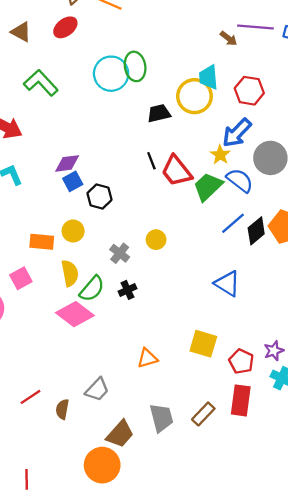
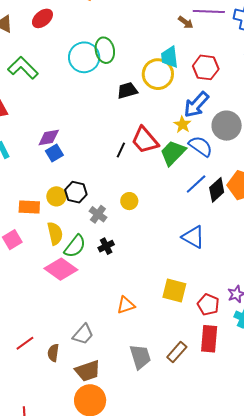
black line: (151, 161) -> (121, 150), moved, turned 49
black hexagon: (100, 196) -> (76, 192), moved
brown trapezoid: (120, 434) -> (88, 371), moved, turned 32

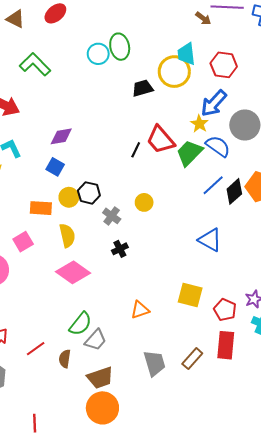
cyan circle: (84, 57) -> (98, 54), size x0.7
blue square: (54, 153) -> (55, 167), moved, turned -30
green semicircle: (75, 246) -> (80, 324), moved

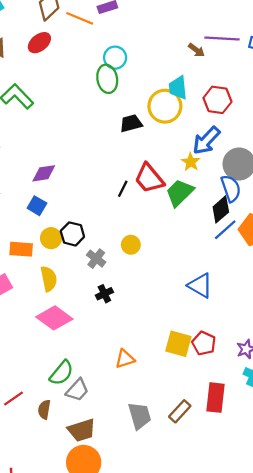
cyan circle: (98, 54) -> (115, 58), moved
blue semicircle: (218, 146) -> (231, 188), moved, turned 35
blue line: (213, 185) -> (225, 230), moved
black diamond: (234, 191) -> (221, 209), moved
red pentagon: (225, 310) -> (204, 343), moved

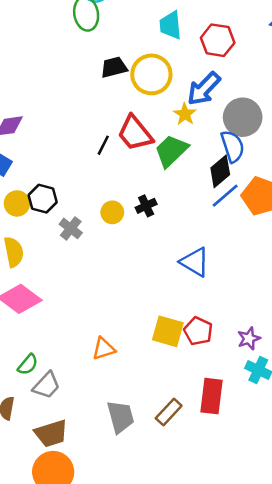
yellow circle: (165, 106) -> (151, 74), moved
black cross: (104, 294) -> (146, 206), moved
green semicircle: (62, 373) -> (28, 365), size x0.7

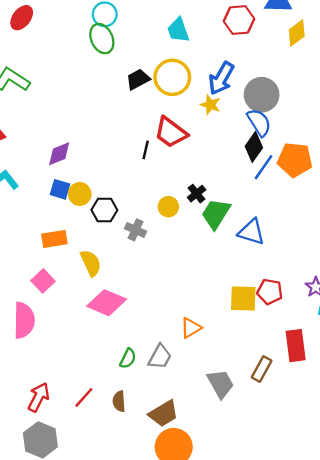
red hexagon: (218, 40) -> (239, 20), moved
green trapezoid: (171, 151) -> (216, 214), moved
yellow circle: (17, 203) -> (80, 194), moved
gray trapezoid: (46, 385) -> (160, 357), moved

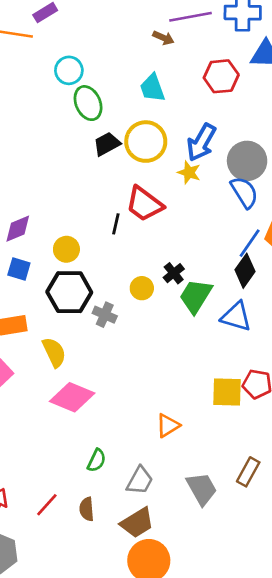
green ellipse: (102, 39) -> (88, 103), moved
black diamond: (254, 147) -> (245, 271), moved
yellow circle: (80, 194) -> (66, 249), moved
black hexagon: (104, 210) -> (69, 292), size x1.5
gray trapezoid: (160, 357) -> (140, 481), moved

